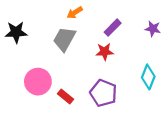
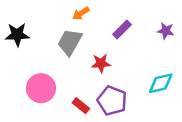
red star: (105, 52) -> (101, 63), moved
cyan diamond: (148, 77) -> (161, 83), turned 55
red rectangle: (66, 97) -> (81, 106), moved

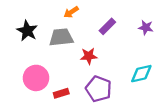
black star: (17, 35) -> (27, 31), moved, turned 30
gray trapezoid: (70, 42) -> (61, 37), turned 55
red rectangle: (81, 106) -> (61, 93), moved, turned -56

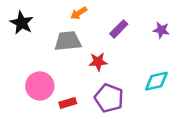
black star: (27, 31) -> (22, 23), moved

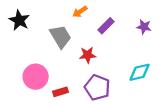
orange arrow: (79, 13) -> (80, 12), moved
gray trapezoid: (68, 41) -> (60, 37), turned 65

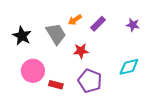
orange arrow: (80, 12) -> (75, 20), moved
black star: (19, 20) -> (22, 36), moved
red rectangle: (60, 92) -> (56, 85), turned 32

